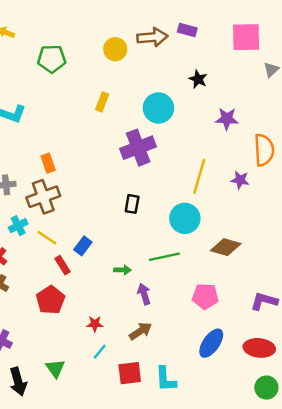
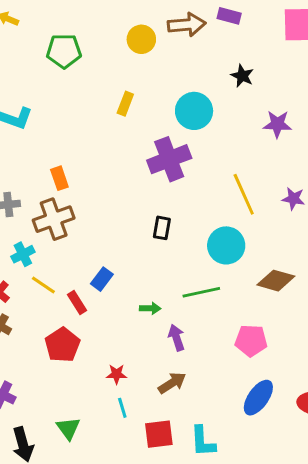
yellow line: (199, 176) -> (244, 194), turned -40
yellow line: (47, 238) -> (43, 285), moved
cyan line: (100, 352) -> (122, 408), turned -56

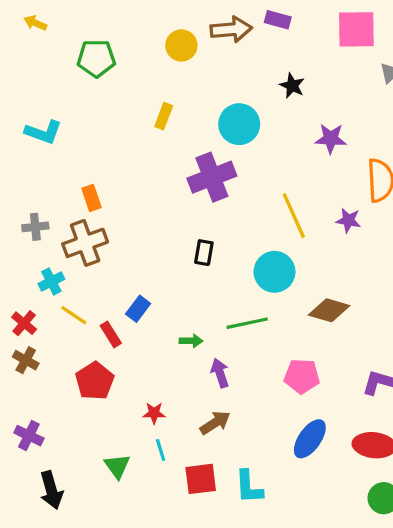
green triangle: (68, 428) -> (117, 466), moved

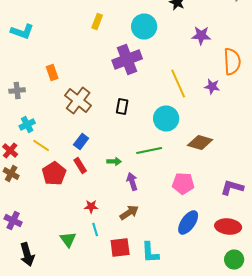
brown cross: (85, 243) -> (78, 100), moved, turned -32
red rectangle: (111, 334) -> (80, 166), moved
red pentagon: (95, 381) -> (54, 174), moved

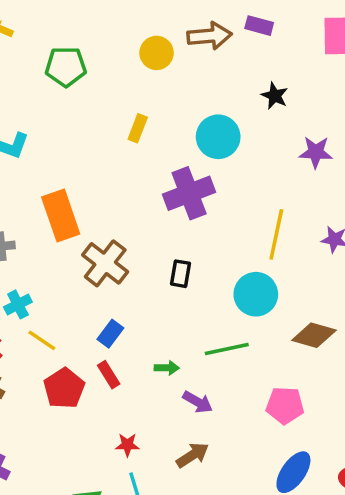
orange rectangle: (52, 72) -> (61, 215), size x1.8
yellow line: (178, 84) -> (276, 234), turned 36
purple arrow: (132, 182) -> (198, 402), turned 138

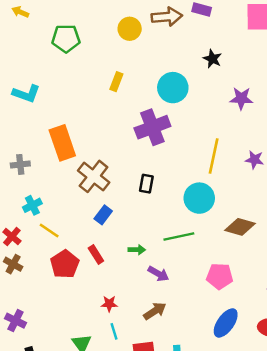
blue rectangle: (110, 334) -> (103, 215), moved

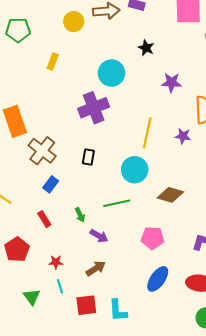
yellow rectangle: (116, 82) -> (53, 61), moved
green arrow: (137, 250) -> (80, 215), turned 64
red pentagon: (65, 264) -> (17, 250), moved

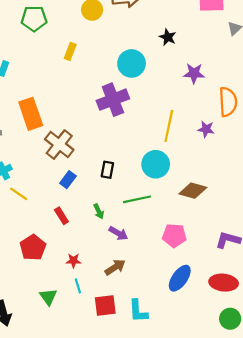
black rectangle: (88, 157) -> (107, 170), moved

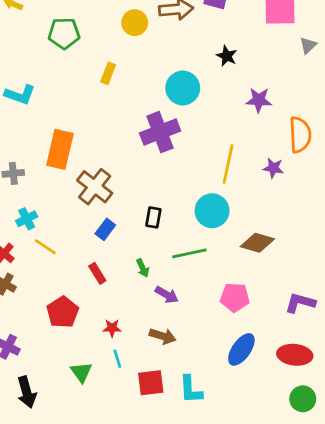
orange rectangle: (31, 114) -> (60, 149), turned 32
brown arrow: (115, 267) -> (163, 336), turned 50

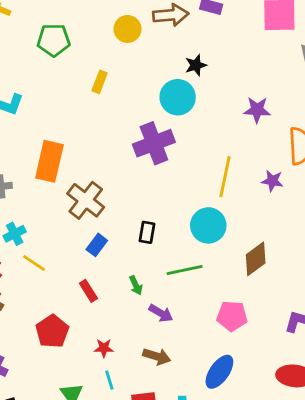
black star: (227, 56) -> (196, 65), moved, turned 30
brown diamond: (257, 243) -> (256, 259), turned -52
blue ellipse: (241, 349) -> (219, 372), moved

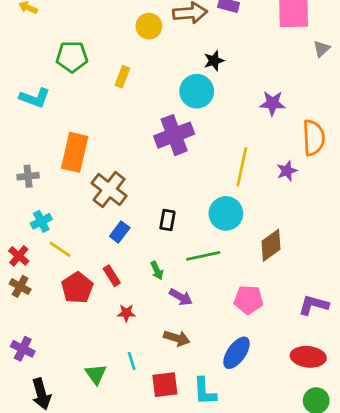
green pentagon: (54, 40) -> (72, 57), moved
purple star: (272, 181) -> (287, 171), turned -30
red pentagon: (52, 331) -> (77, 288), moved
red star: (104, 348) -> (126, 313), moved

